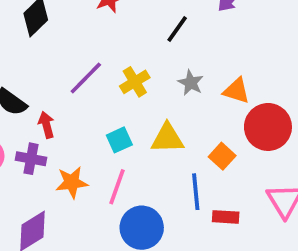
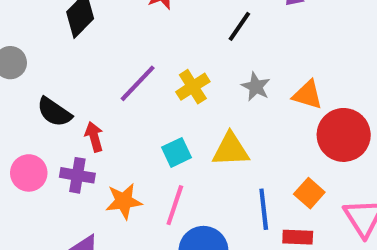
orange square: (222, 156) -> (309, 193), moved

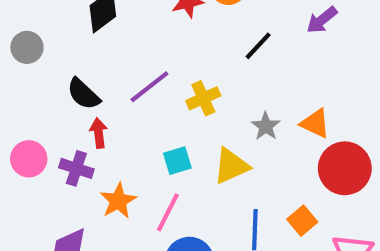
gray star: (256, 87) -> (266, 126), moved
black semicircle: (54, 112) -> (83, 94), moved
yellow triangle: (231, 150) -> (231, 166), turned -30
orange star: (124, 201) -> (118, 201), turned -30

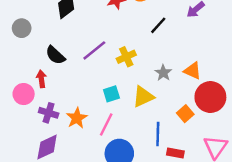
red arrow: (99, 133) -> (41, 79), moved
purple cross: (76, 168) -> (49, 113), moved
orange square: (302, 221) -> (185, 114), moved

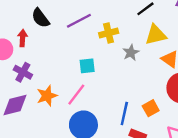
gray star: (163, 73) -> (131, 53), moved
yellow triangle: (143, 97) -> (156, 35), moved
orange square: (185, 114) -> (151, 108), moved
orange star: (77, 118) -> (47, 96), moved

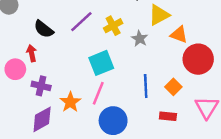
cyan square: (87, 66) -> (101, 63), size x1.5
blue line: (124, 114) -> (146, 86), moved

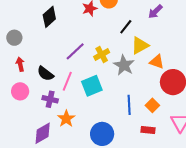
black semicircle: (44, 29) -> (45, 74), moved
gray star: (140, 39) -> (124, 65), size x1.5
red arrow: (32, 53) -> (20, 64), moved
purple cross: (41, 86) -> (50, 99), moved
pink line: (98, 93) -> (67, 81), moved

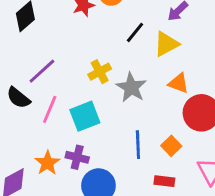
yellow triangle: (140, 45) -> (166, 44), moved
purple line: (75, 51) -> (42, 71), moved
purple cross: (50, 99) -> (77, 157), moved

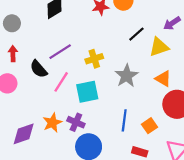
yellow cross: (100, 72) -> (94, 59), moved

